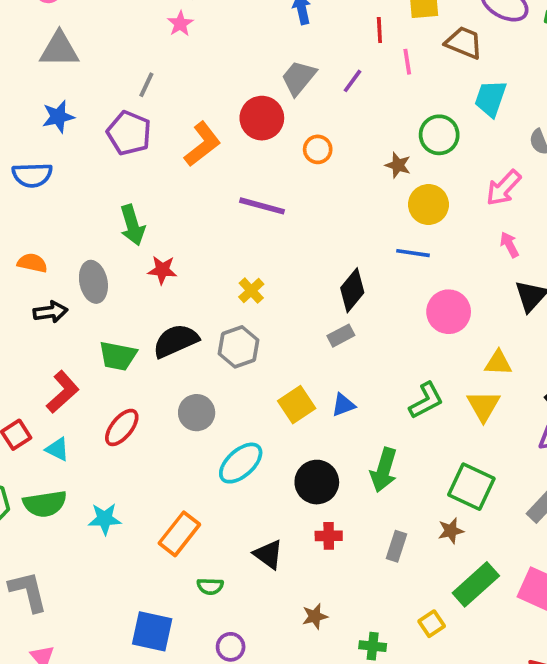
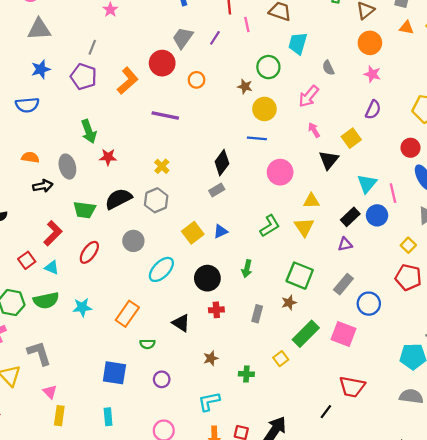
green arrow: (384, 470) -> (247, 269), size x0.7

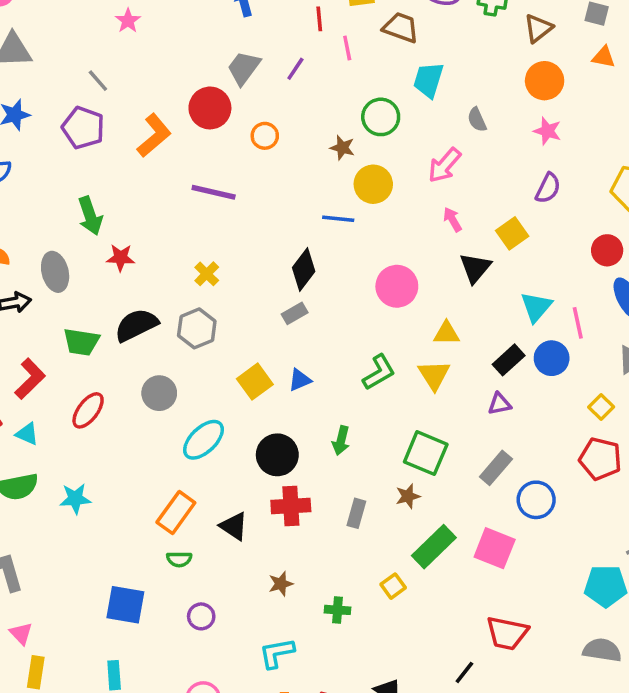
gray line: (92, 47) -> (98, 81), turned -64
blue line: (257, 138) -> (338, 219), moved
red cross: (216, 310) -> (291, 506), size x1.5
orange rectangle: (127, 314) -> (176, 512), moved

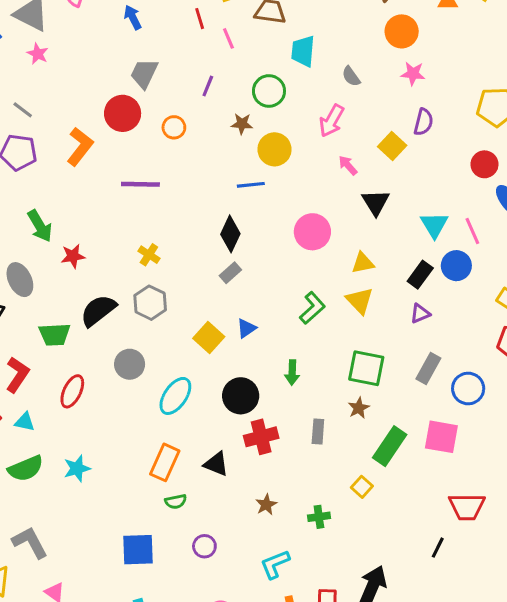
purple line: (295, 69) -> (208, 86), moved
yellow square: (512, 233) -> (392, 146), moved

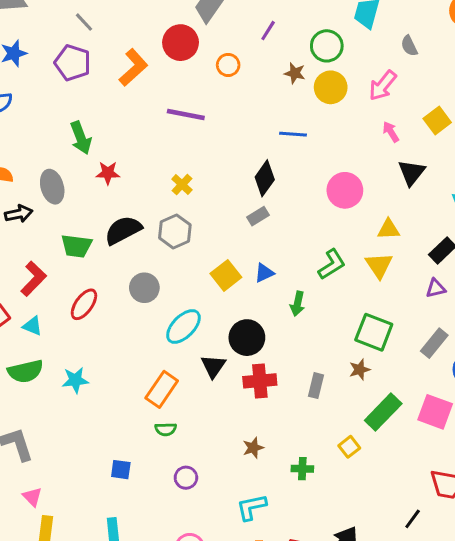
yellow circle: (274, 149) -> (331, 87), moved
green arrow: (292, 372) -> (298, 304), moved
black triangle: (216, 464) -> (213, 366), moved, turned 32
blue square: (138, 550) -> (121, 470), size x0.6

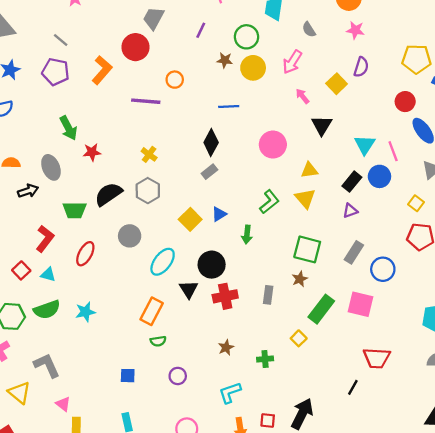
orange circle: (228, 65) -> (175, 80), moved

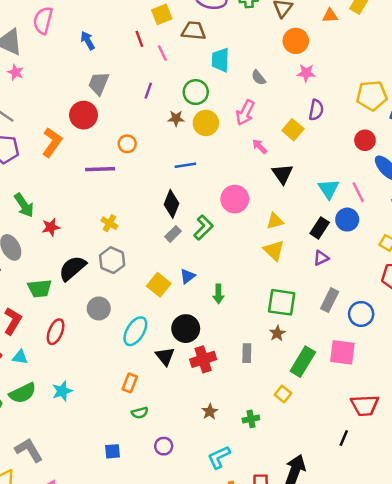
green L-shape: (269, 202) -> (203, 227), moved
orange rectangle: (152, 311) -> (130, 383), size x0.7

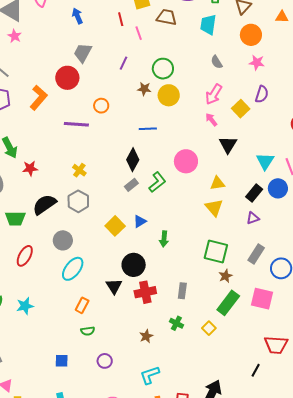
cyan trapezoid: (220, 60) -> (208, 25), moved
pink arrow: (245, 113) -> (214, 94), moved
cyan ellipse: (135, 331) -> (73, 269), moved
brown star: (277, 333) -> (225, 276), moved
green cross: (251, 419) -> (176, 323), moved, turned 32

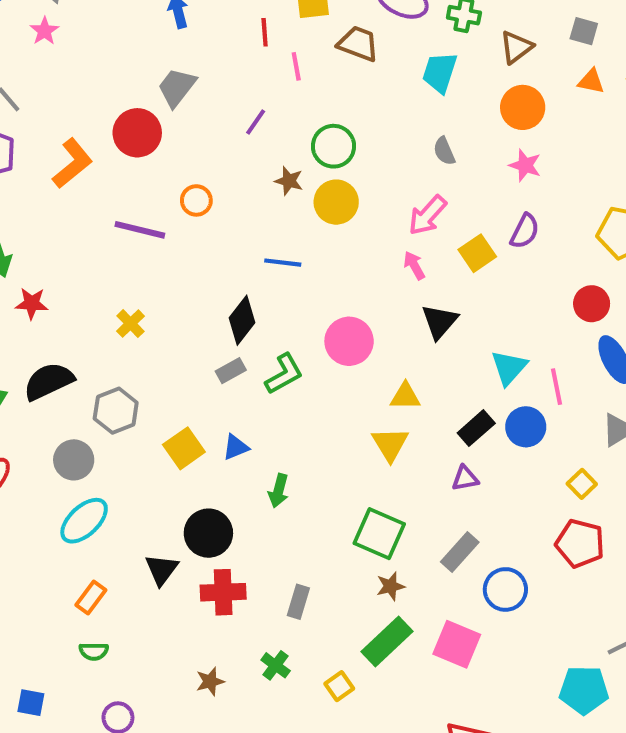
gray hexagon: (78, 201) -> (116, 411), moved

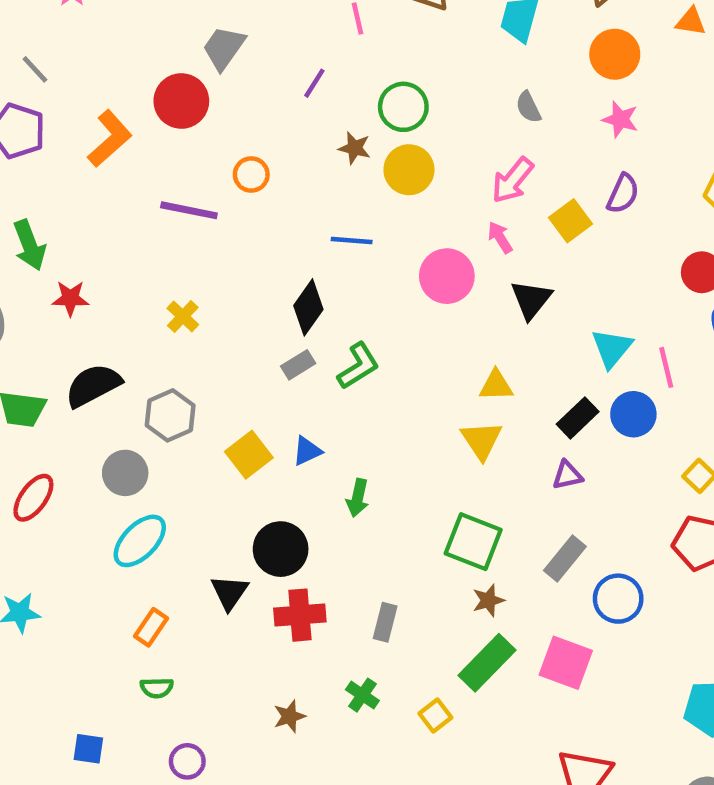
pink circle: (349, 341) -> (447, 276), moved

